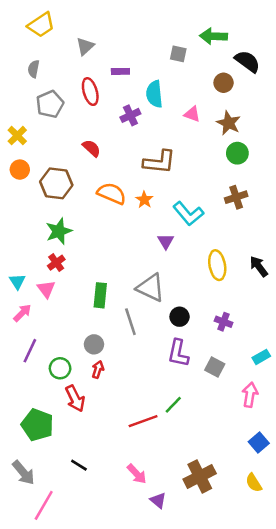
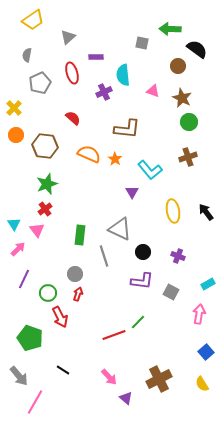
purple L-shape: (178, 353) -> (142, 281), turned -95

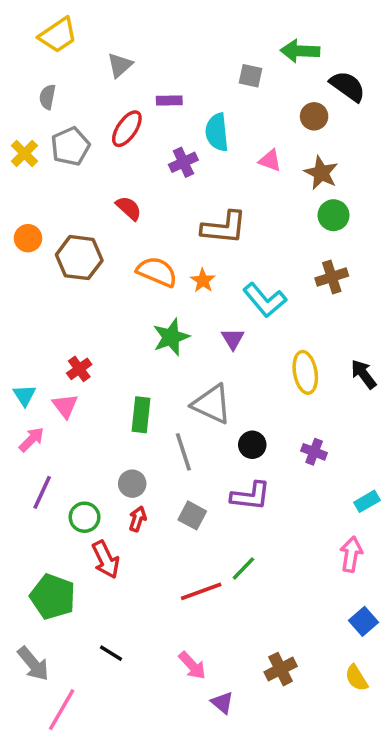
red ellipse: (72, 73) -> (127, 129), turned 50
yellow cross: (14, 108) -> (24, 153), moved
green star: (47, 184) -> (171, 337), moved
gray square: (171, 292) -> (192, 515), moved
brown cross: (159, 379) -> (281, 669), size x0.7

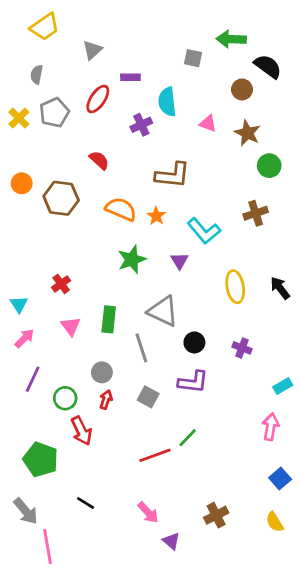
green circle: (334, 215) -> (269, 166), moved
pink triangle: (65, 406) -> (71, 326), moved
pink line: (62, 710) -> (47, 546), turned -40

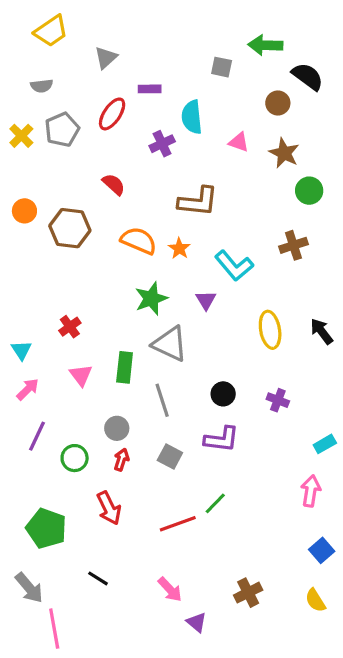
gray semicircle: (37, 74) -> (42, 86), turned -108
gray triangle: (163, 311) -> (170, 344), moved
red arrow: (81, 431) -> (109, 508), moved

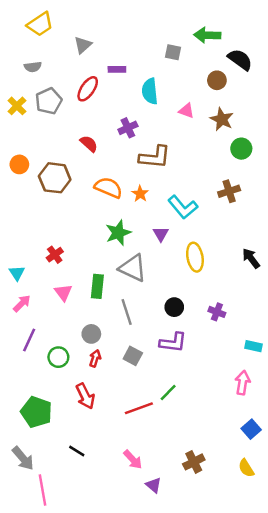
purple cross: (162, 144) -> (128, 128), moved
yellow ellipse: (270, 330) -> (195, 257), moved
cyan rectangle: (325, 444) -> (254, 346), turned 42

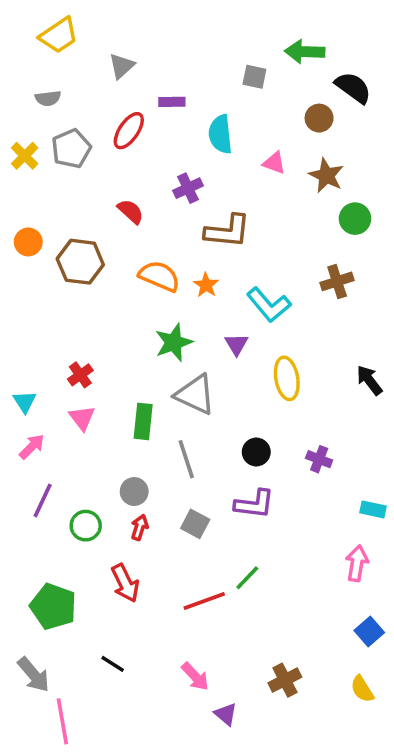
pink triangle: (63, 292) -> (82, 418), moved

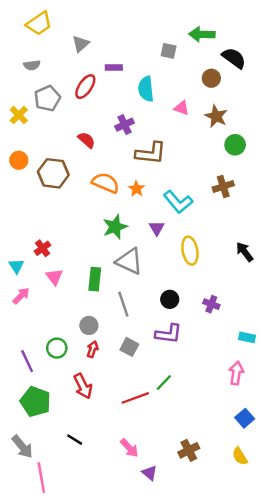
yellow cross: (25, 156) -> (19, 115), moved
red cross: (80, 375) -> (43, 248), moved
purple line: (43, 500) -> (27, 361), moved, turned -50

